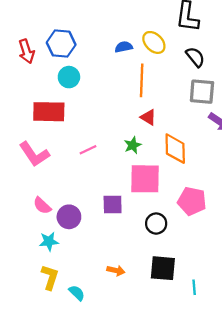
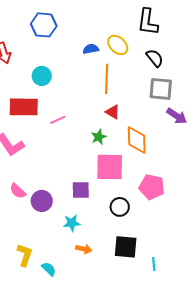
blue hexagon: (61, 44) -> (44, 25), moved
pink line: (88, 150) -> (58, 120), moved
cyan star: (49, 241) -> (72, 223), moved

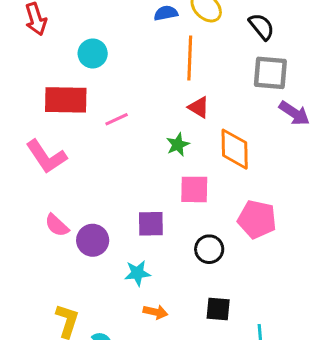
pink square: (110, 167) -> (194, 189), size x0.7
black square: (126, 247) -> (218, 309), size x0.7

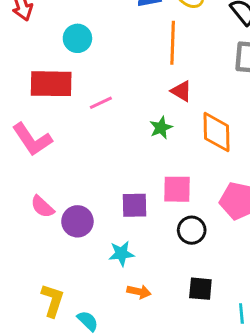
pink square: (194, 189) -> (177, 189), moved

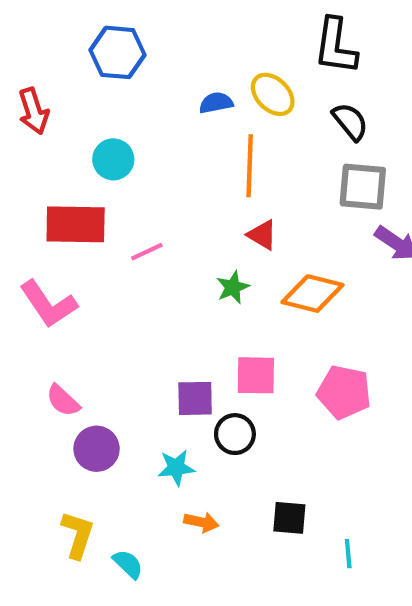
orange diamond: (217, 132) -> (313, 294), turned -75
purple circle: (77, 221) -> (97, 449), moved
black circle: (192, 230) -> (235, 434), moved

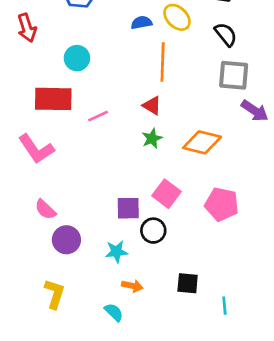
red triangle: (262, 235) -> (152, 105), moved
pink square: (256, 375) -> (166, 194), turned 36
cyan semicircle: (128, 564) -> (114, 312), moved

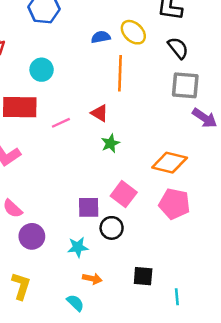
red triangle: (152, 105) -> (100, 113), moved
orange diamond: (202, 142) -> (170, 163), moved

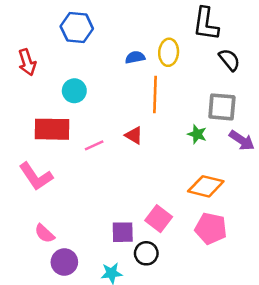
yellow ellipse: (133, 32) -> (169, 52), turned 50
black semicircle: (178, 48) -> (229, 60), moved
green star: (110, 143) -> (197, 134), moved, turned -30

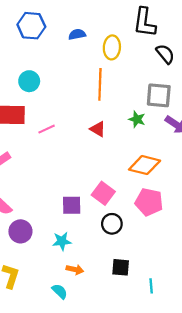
blue semicircle: (135, 57) -> (77, 34), moved
red triangle: (134, 135) -> (98, 129), moved
black circle: (146, 253) -> (112, 224), moved

